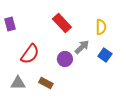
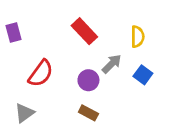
gray triangle: (18, 83) -> (24, 113), turned -35
brown rectangle: (46, 83) -> (88, 113), moved

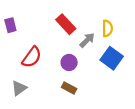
gray arrow: (112, 64) -> (87, 40), moved
blue square: (143, 75) -> (112, 58), size x1.5

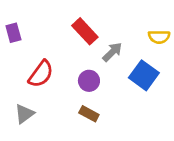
yellow semicircle: (107, 28) -> (159, 37), moved, turned 91

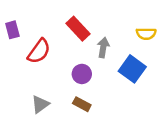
gray arrow: (112, 52) -> (103, 47), turned -36
red semicircle: (41, 74) -> (39, 51), moved
gray triangle: (24, 114) -> (40, 104), moved

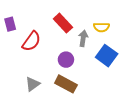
yellow semicircle: (146, 34) -> (101, 27), moved
brown rectangle: (82, 104) -> (66, 84), size x1.5

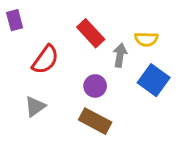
purple rectangle: (10, 24) -> (15, 20), moved
gray triangle: (32, 84) -> (35, 106), moved

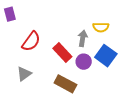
red rectangle: (91, 33) -> (62, 53), moved
purple circle: (95, 86) -> (84, 62), moved

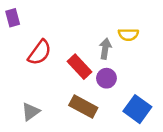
blue square: (106, 56) -> (137, 109), moved
gray triangle: (24, 74) -> (31, 112), moved

